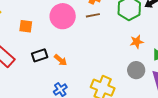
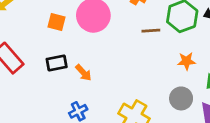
brown line: (93, 15) -> (151, 31), moved
orange square: (26, 26) -> (57, 22), moved

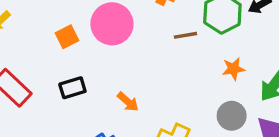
orange square: (57, 22) -> (67, 37), turned -36
orange arrow: (83, 73) -> (128, 102), moved

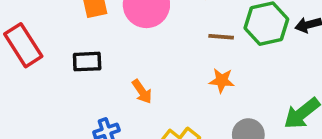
orange star: (233, 69) -> (222, 81), moved

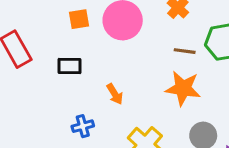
orange star: (222, 81) -> (183, 88), size x1.6

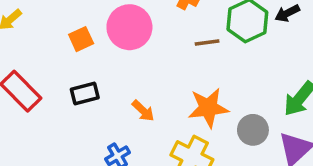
orange star: (183, 88) -> (208, 108), moved

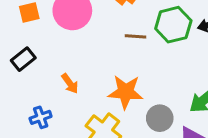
black rectangle: (85, 94) -> (23, 59), turned -35

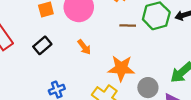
orange arrow: (70, 84) -> (84, 47), moved

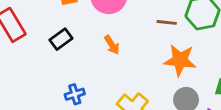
orange star: (121, 68) -> (180, 60), moved

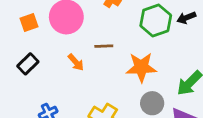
brown line: (167, 22) -> (104, 46), moved

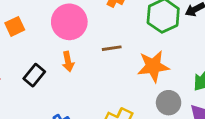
orange square: (29, 23) -> (15, 26), moved
orange arrow: (76, 62) -> (68, 62), moved, turned 36

